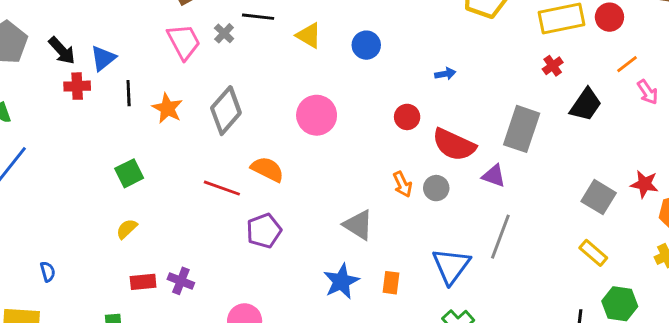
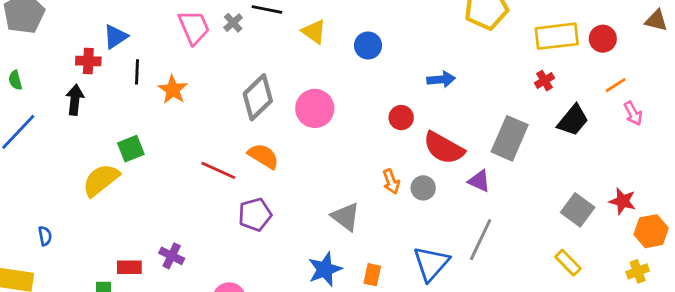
black arrow: (62, 51) -> (75, 100), moved, turned -136
blue arrow: (445, 74) -> (441, 79), size x1.4
gray diamond: (226, 111) -> (258, 97), moved
yellow semicircle: (127, 229) -> (101, 180), moved, size x1.8
red rectangle: (143, 282) -> (129, 267), moved

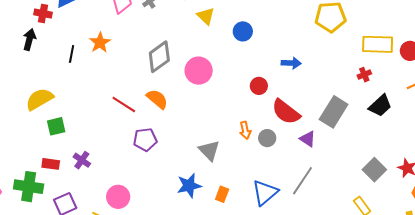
black line: (137, 72) -> (72, 54), moved
green square: (131, 149) -> (56, 126), moved

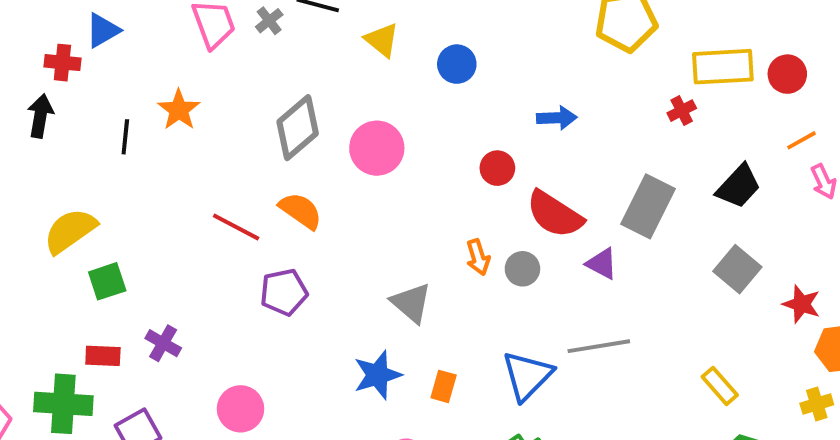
red cross: (364, 75) -> (682, 111), moved
gray square: (374, 170) -> (737, 269), moved
gray line: (303, 181) -> (599, 346), turned 52

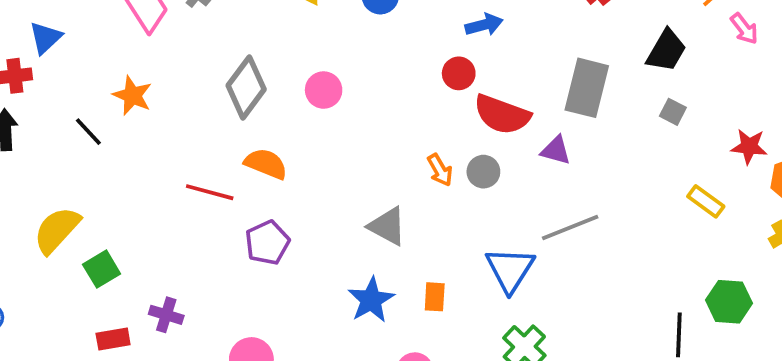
black line: (125, 137) -> (88, 132), turned -36
pink circle: (377, 148) -> (324, 90), size x0.7
red circle: (497, 168) -> (459, 73), moved
gray square: (737, 269) -> (673, 112), moved, size x0.6
yellow rectangle: (720, 386) -> (706, 201), moved

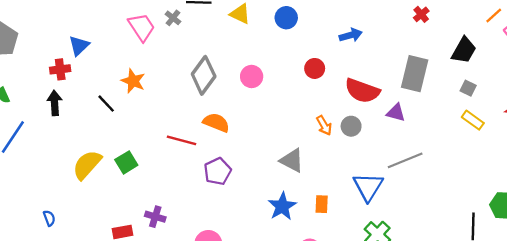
red circle: (459, 73) -> (315, 68), moved
yellow rectangle: (706, 201) -> (473, 120), moved
green square: (102, 269) -> (126, 162), moved

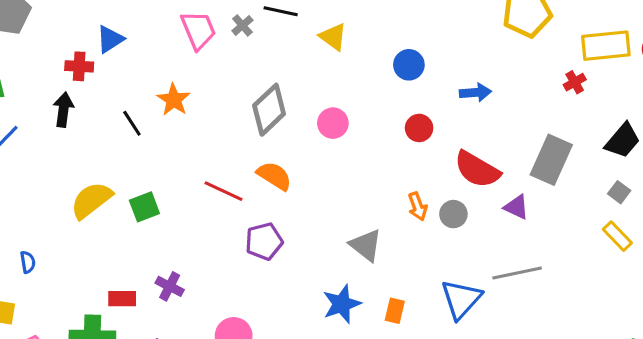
blue circle: (286, 18) -> (409, 65), moved

